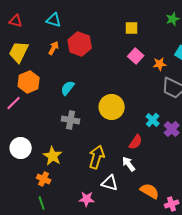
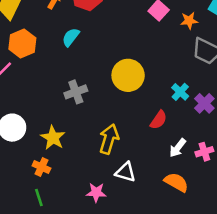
cyan semicircle: (68, 88) -> (71, 37), moved
gray cross: (71, 120) -> (76, 92), turned -30
white arrow: (129, 164) -> (178, 148), moved, turned -105
pink cross: (172, 204) -> (204, 152), moved

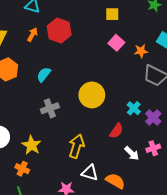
cyan semicircle: (71, 37) -> (44, 75), moved
white arrow: (178, 148) -> (132, 153), turned -84
pink cross: (204, 152) -> (153, 148), moved
orange semicircle: (176, 182) -> (115, 181), moved

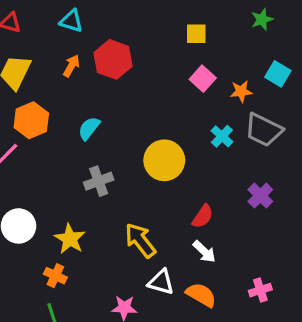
cyan cross: (134, 108) -> (222, 136), moved
yellow arrow: (76, 146) -> (140, 240), turned -55
pink cross: (153, 148) -> (260, 290), moved
white arrow: (132, 153) -> (204, 252), moved

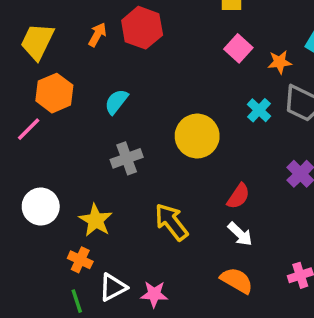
white triangle: (161, 282) -> (113, 287), moved, turned -44

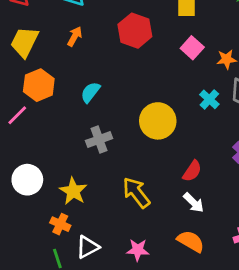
red hexagon: (142, 28) -> (135, 31), moved
pink star: (154, 294) -> (138, 250), moved

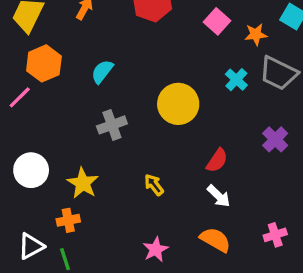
yellow arrow: (136, 193) -> (154, 185), size x0.6
orange cross: (60, 224) -> (68, 220), turned -36
white triangle: (88, 247) -> (31, 246), moved
pink star: (138, 250) -> (156, 249), turned -30

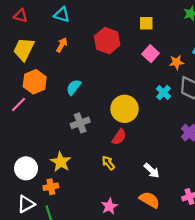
red semicircle: (217, 160) -> (119, 137), moved
white circle: (31, 170) -> (26, 168), moved

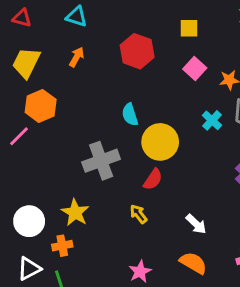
cyan semicircle: (74, 87) -> (130, 115), moved, turned -56
gray cross: (80, 123) -> (101, 161), size x1.4

